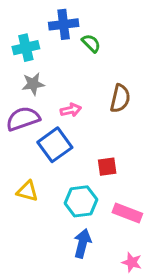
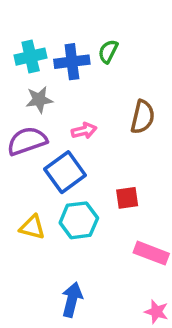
blue cross: (64, 24) -> (72, 62), moved
green semicircle: (91, 43) -> (108, 51), turned -108
cyan hexagon: (81, 201) -> (79, 220), moved
blue arrow: (82, 243) -> (72, 300), moved

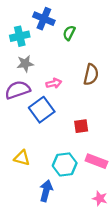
blue cross: (72, 62) -> (44, 19), moved, turned 30
cyan hexagon: (79, 220) -> (65, 164), moved
yellow triangle: (32, 227) -> (22, 158), moved

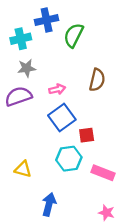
blue cross: (44, 19) -> (47, 20), turned -35
green semicircle: (69, 33) -> (74, 35), size x1.5
blue square: (42, 110) -> (62, 117), moved
cyan hexagon: (65, 164) -> (69, 159), moved

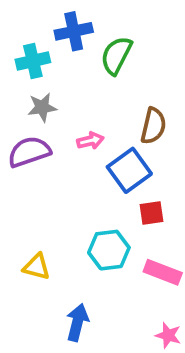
blue square: (62, 117) -> (129, 170), moved
red square: (87, 135) -> (152, 213), moved

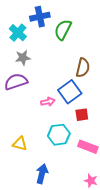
cyan cross: (33, 61) -> (18, 33), turned -36
pink arrow: (90, 141) -> (48, 102), moved

